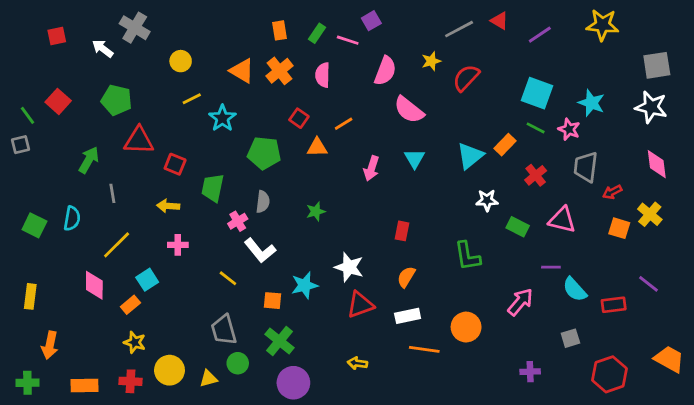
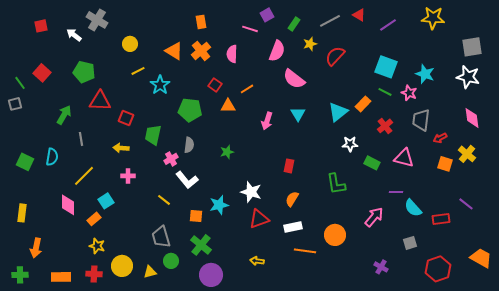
green rectangle: (317, 33) -> (294, 24), moved
purple cross: (530, 372) -> (381, 267), turned 32

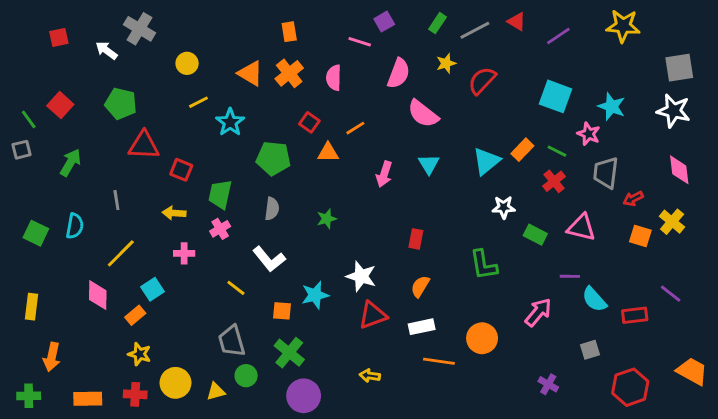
green rectangle: (294, 24) -> (437, 23), moved
green line: (385, 92) -> (557, 151), moved
green arrow: (64, 115) -> (70, 163), moved
pink cross: (171, 159) -> (220, 229), moved

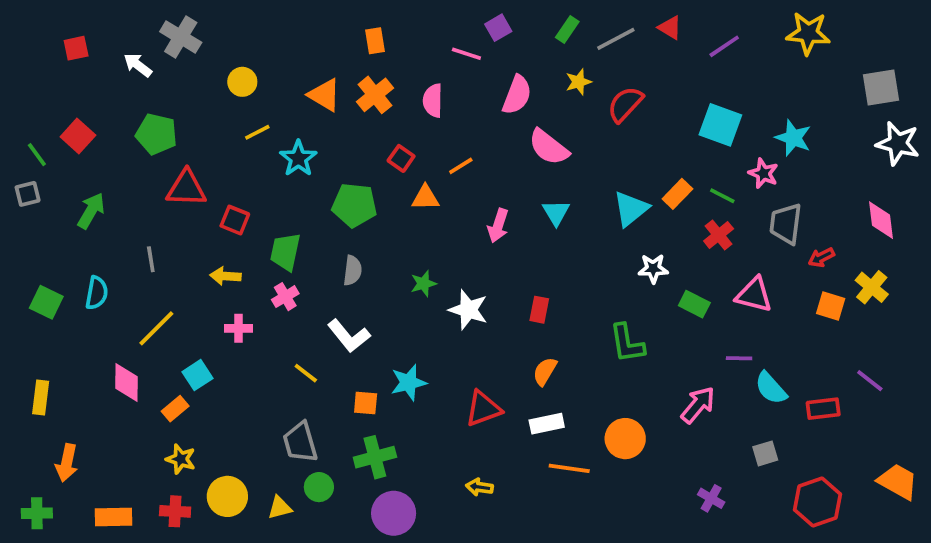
white star: (673, 111) -> (898, 143), moved
white star: (361, 276) -> (468, 310), moved
green cross: (289, 353) -> (375, 457), turned 36

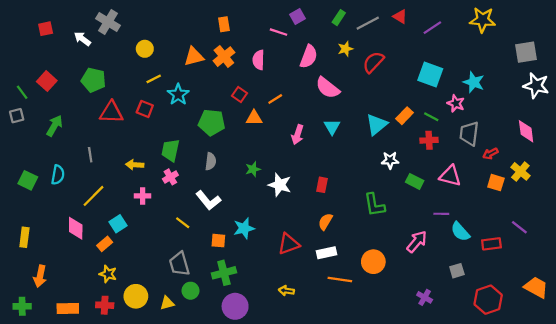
orange triangle: (324, 95) -> (194, 57), turned -45
red square: (235, 220) -> (145, 109), moved
red cross: (719, 235) -> (429, 140), turned 36

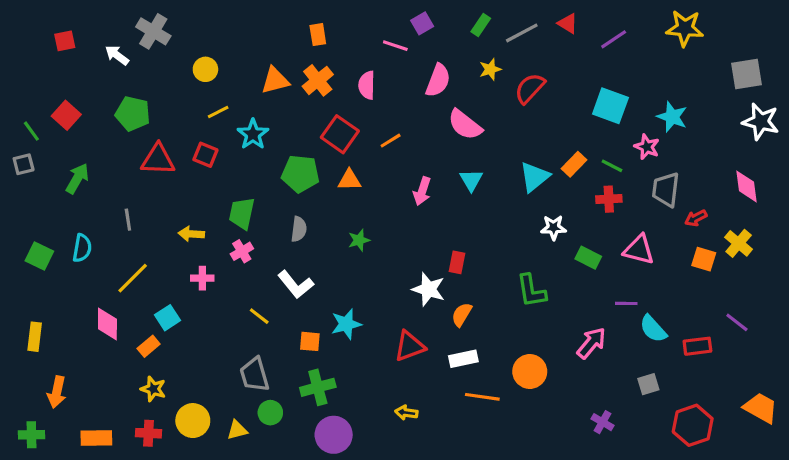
red square: (240, 94) -> (340, 134), size x1.6
orange triangle: (254, 118) -> (349, 180), moved
white star: (280, 185) -> (429, 289), moved

